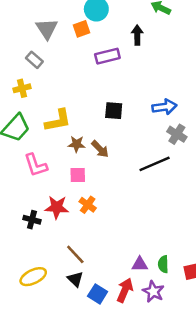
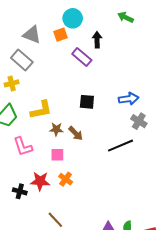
gray triangle: (47, 29) -> (32, 35), turned -36
black arrow: (137, 35) -> (97, 40), moved
purple rectangle: (107, 56) -> (82, 57), turned 54
gray rectangle: (34, 60) -> (22, 60), size x1.5

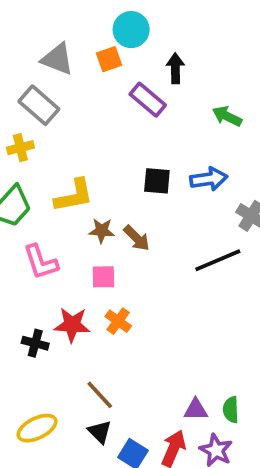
green arrow: (126, 17) -> (227, 116), moved
blue arrow: (129, 99) -> (209, 179), moved

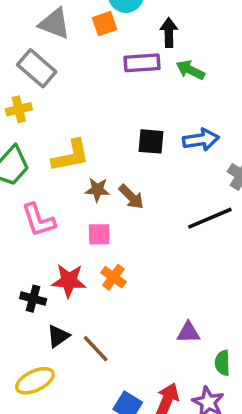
purple rectangle: (148, 100) -> (142, 63), turned -44
green arrow: (227, 116) -> (190, 70), moved
purple triangle: (196, 410) -> (188, 332), moved
black triangle: (100, 432) -> (58, 336), moved, turned 40

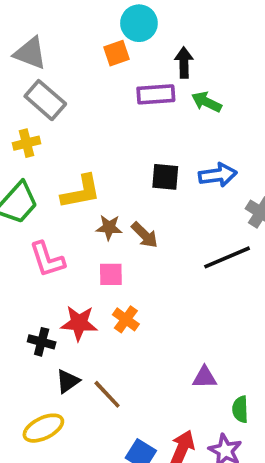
gray triangle: (55, 24) -> (30, 53), moved

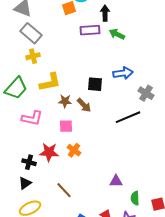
yellow cross: (27, 143) -> (33, 56), moved
black square: (165, 177) -> (95, 84), moved
pink L-shape: (47, 259) -> (32, 118), turned -60
black triangle: (68, 381) -> (25, 183), moved

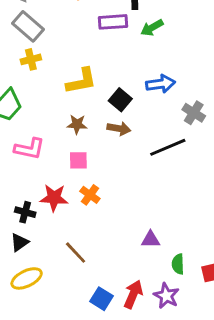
green arrow: (117, 34) -> (152, 28), turned -56
yellow L-shape: (50, 82) -> (81, 81), moved
black square: (95, 84) -> (120, 100), turned 35
brown arrow: (84, 105) -> (119, 129), moved, turned -35

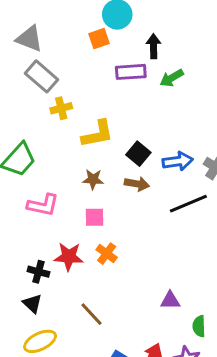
yellow cross: (31, 59) -> (61, 108), moved
blue arrow: (161, 84) -> (178, 161), moved
black triangle: (19, 242) -> (32, 304), turned -42

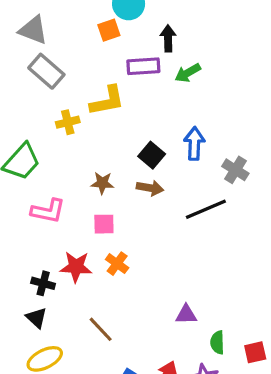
yellow cross: (61, 108) -> (68, 122), moved
yellow L-shape: (98, 134) -> (107, 101), moved
blue arrow: (178, 161) -> (194, 144), moved, turned -80

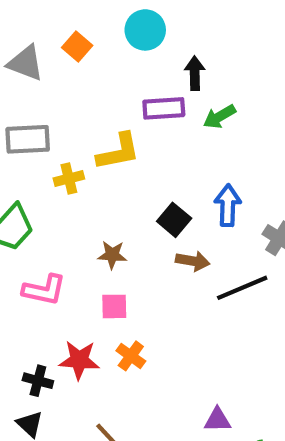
orange square: (109, 30) -> (77, 46), moved, turned -30
gray rectangle: (46, 71) -> (28, 139), moved, turned -44
brown arrow: (150, 188) -> (193, 261), moved

